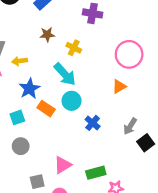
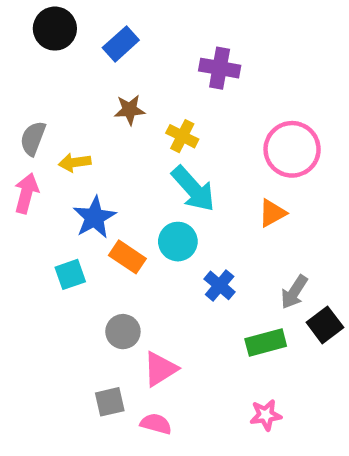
cyan arrow: (65, 74) -> (193, 189), moved
gray circle: (21, 146) -> (123, 332), moved
green rectangle: (96, 173) -> (266, 343), moved

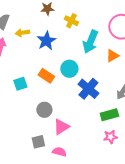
cyan arrow: (193, 189) -> (90, 42), moved, turned 65
blue star: (94, 217) -> (46, 41), moved
blue cross: (220, 285) -> (88, 89), size x1.5
pink star: (266, 415) -> (110, 137), moved

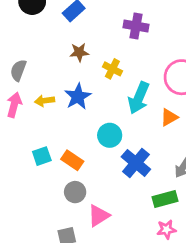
yellow arrow: (22, 33) -> (45, 101), moved
orange rectangle: (46, 76) -> (72, 160), moved

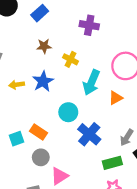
cyan square: (42, 156) -> (17, 139), moved

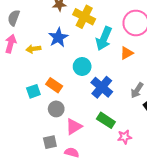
yellow cross: (71, 59) -> (84, 17), size x1.5
yellow arrow: (17, 85) -> (33, 49), moved
green rectangle: (112, 163) -> (106, 120), moved, turned 48

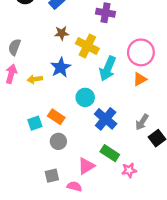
orange triangle: (127, 53) -> (140, 79), moved
pink triangle: (74, 127) -> (86, 166), moved

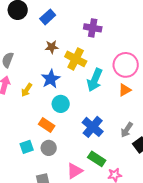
yellow arrow: (35, 79) -> (27, 90), turned -48
cyan circle: (85, 97) -> (61, 104), moved
cyan square: (35, 123) -> (27, 147), moved

